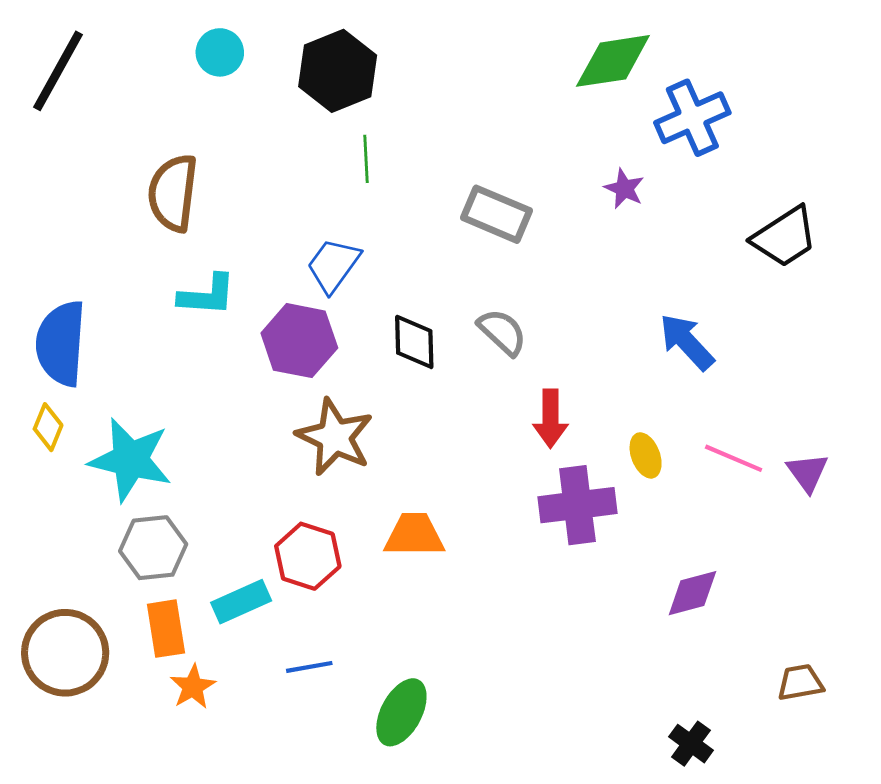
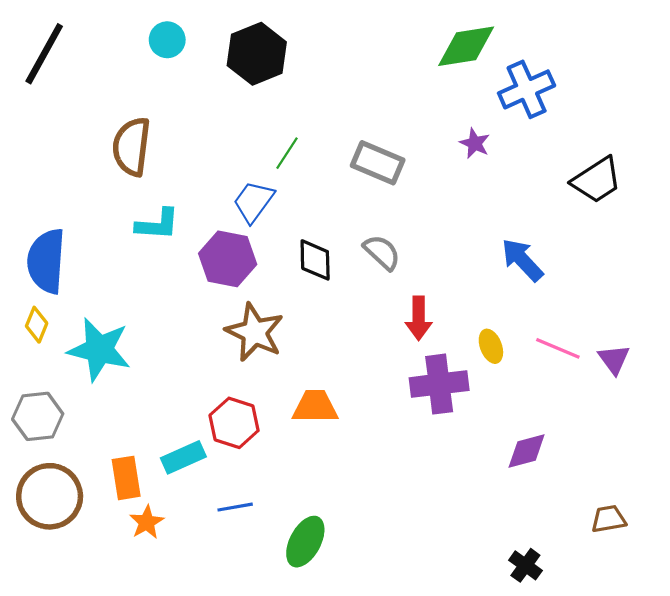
green line: (366, 159) -> (287, 153), moved, turned 36
gray hexagon: (153, 548) -> (38, 416), moved

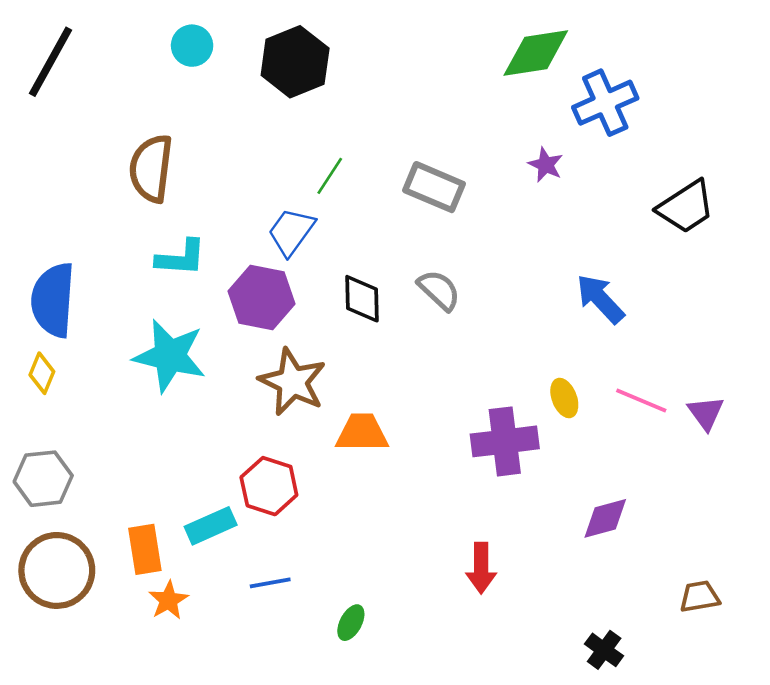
red arrow: (419, 318) -> (481, 568), moved
cyan star: (99, 349) -> (170, 356), moved
orange trapezoid: (315, 407) -> (362, 433), moved
green ellipse: (305, 542) -> (351, 623), size x0.6

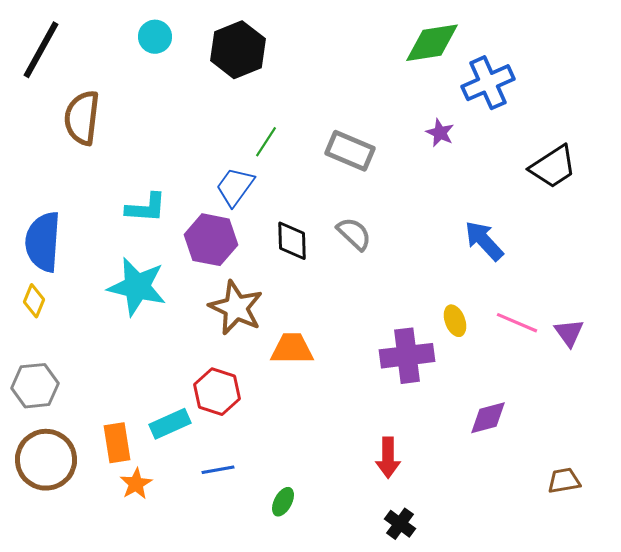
brown semicircle: (151, 168) -> (82, 118), moved
black cross: (604, 650) -> (400, 524), moved

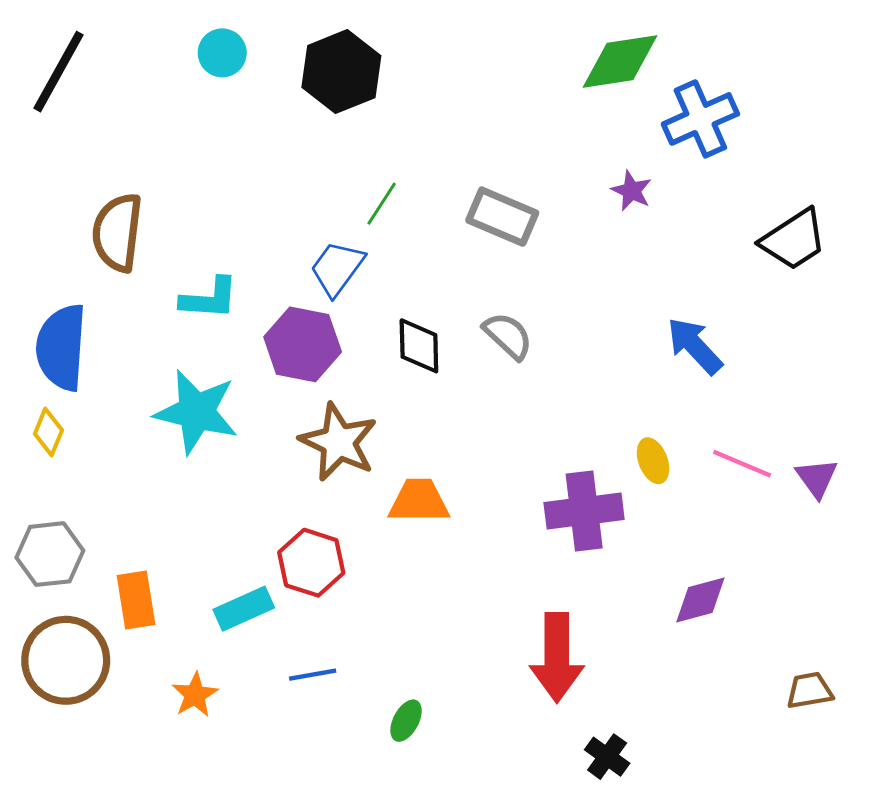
brown semicircle: (82, 118) -> (117, 232), moved
orange rectangle: (117, 443) -> (136, 600), moved
red arrow: (388, 458) -> (557, 657), size x1.5
black cross: (400, 524) -> (607, 757), moved

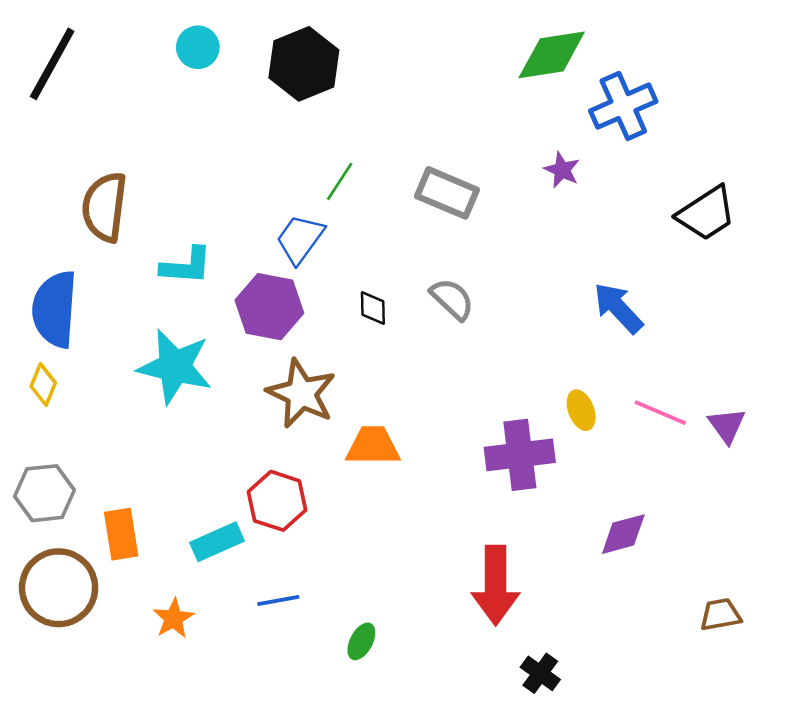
black diamond: (419, 346) -> (373, 308), size x0.7

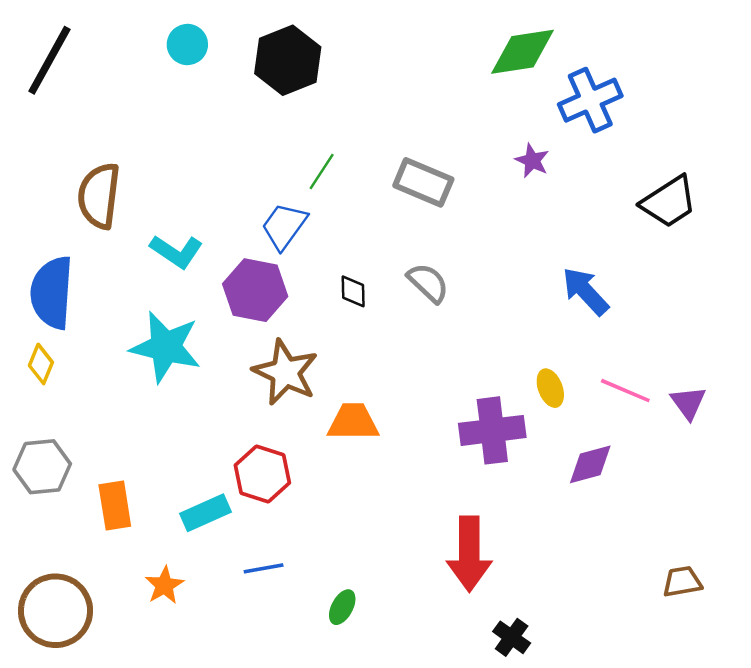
cyan L-shape: (186, 266) -> (176, 251), turned 30
purple diamond: (623, 534) -> (590, 464), moved
brown circle: (59, 588) -> (55, 611), moved

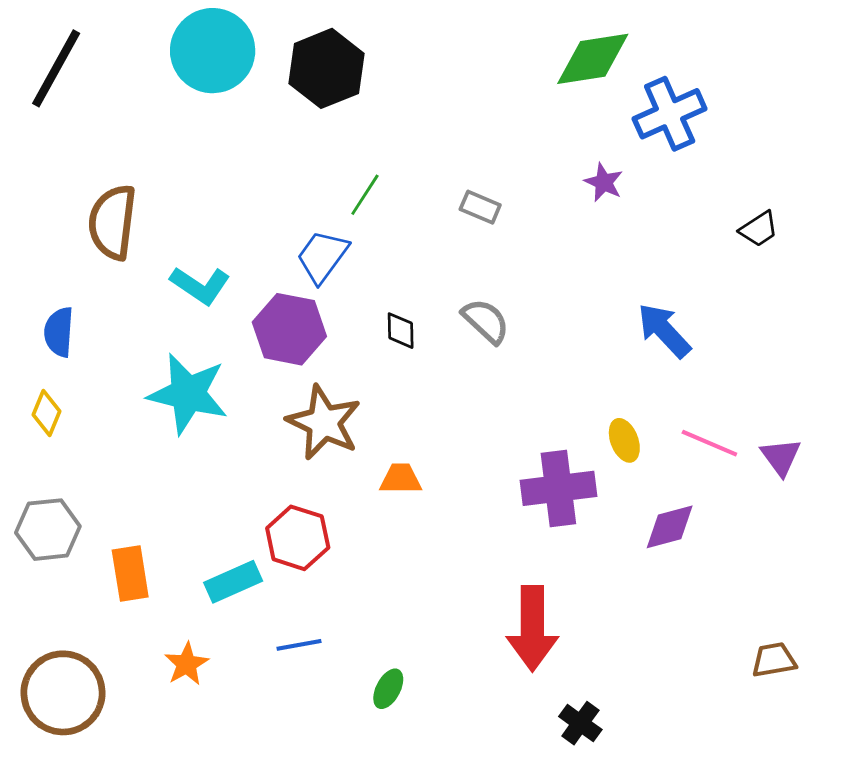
cyan circle: (187, 44) -> (213, 51), size x1.8
gray rectangle: (423, 182) -> (480, 207), size x0.6
black trapezoid: (669, 202) -> (759, 229), size x0.6
blue semicircle: (52, 293) -> (59, 332), size x0.6
orange trapezoid: (353, 422) -> (401, 479), size x0.7

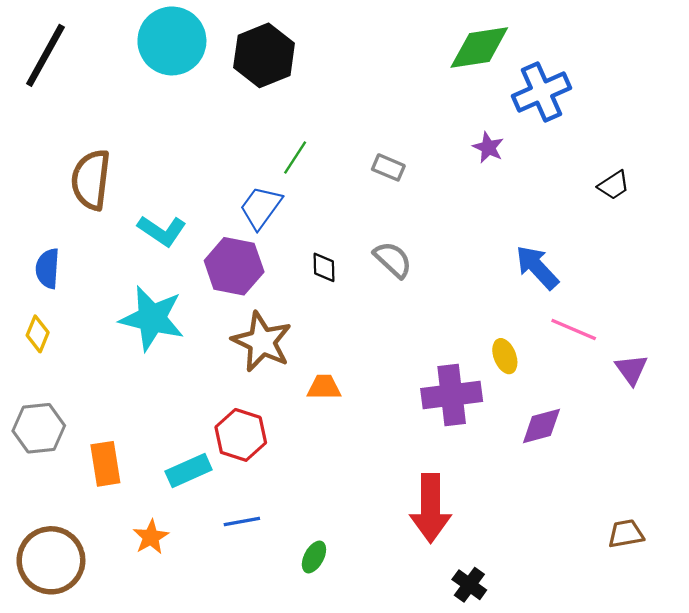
pink line: (709, 443) -> (574, 329), moved

